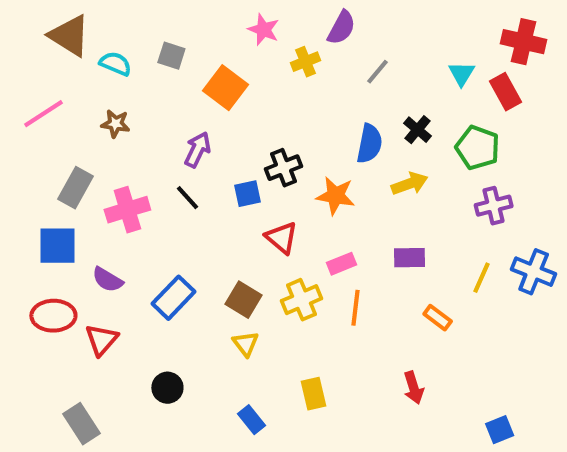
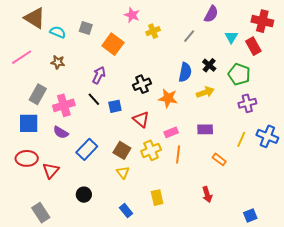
purple semicircle: (342, 28) -> (211, 14), moved
blue square: (247, 194) -> (115, 106), moved
purple semicircle: (107, 280) -> (61, 132), moved

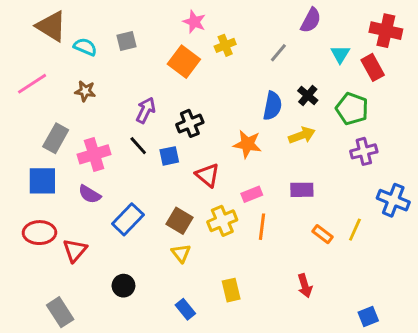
gray square: (86, 28) -> (126, 41), turned -32
orange square: (113, 44) -> (184, 62), moved
black cross: (142, 84) -> (190, 123), moved
yellow line: (241, 139) -> (355, 230), moved

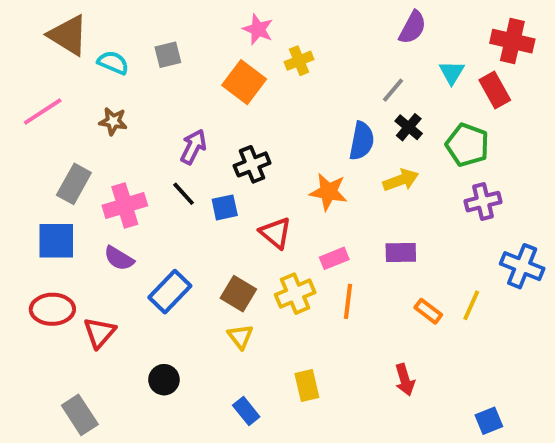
gray line: (278, 53) -> (393, 90), moved

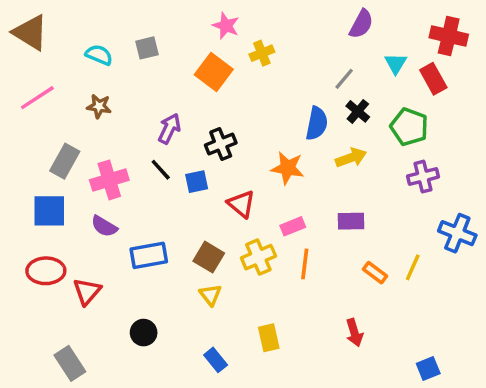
brown triangle: (68, 35) -> (30, 33), moved
blue rectangle: (170, 292) -> (149, 255), turned 36

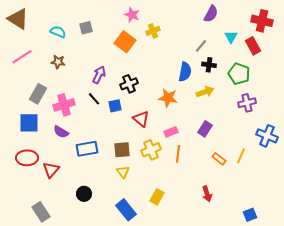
black cross: (358, 111) -> (209, 65), turned -32
purple rectangle: (351, 221) -> (205, 129), turned -56
brown square: (209, 257) -> (122, 150), turned -36
yellow rectangle: (269, 338) -> (157, 197), turned 42
blue rectangle: (216, 360) -> (126, 210), size x1.5

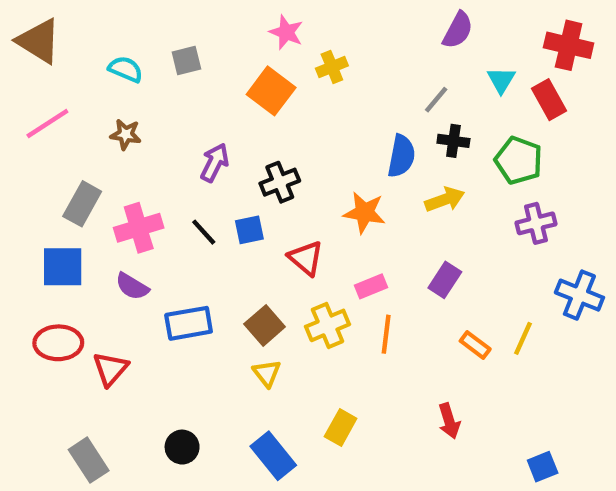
black line: (94, 99) -> (204, 232), moved
brown square: (122, 150) -> (265, 325), turned -36
black circle: (84, 194) -> (182, 447), moved

